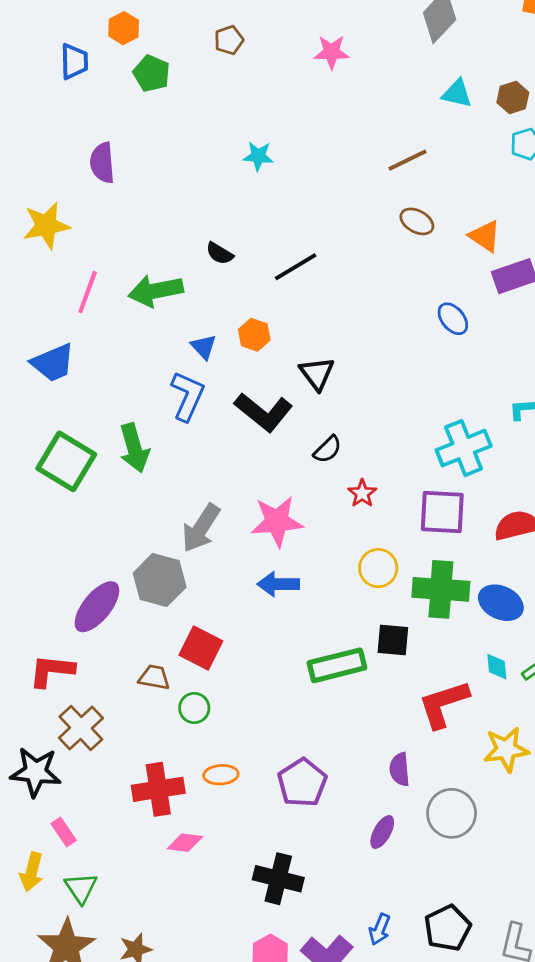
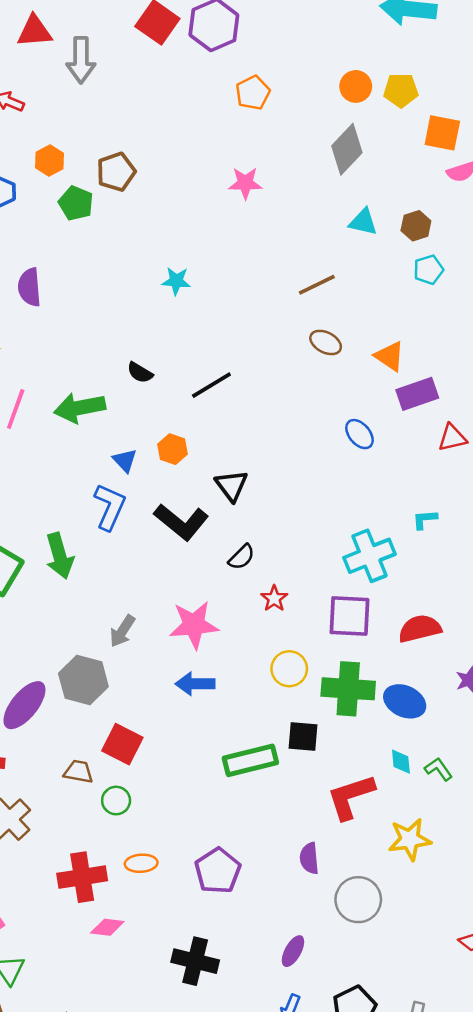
brown pentagon: (229, 40) -> (116, 172), moved, size x1.4
gray arrow: (201, 528) -> (122, 631), size x0.7
purple ellipse: (382, 832) -> (293, 951), moved

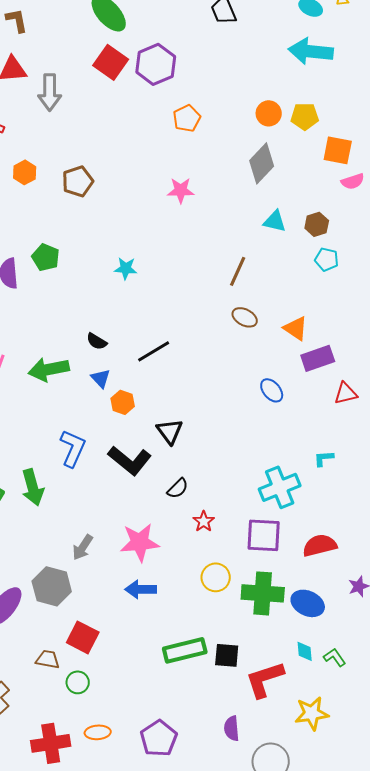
green pentagon: (76, 203) -> (46, 257), moved
cyan pentagon: (429, 270) -> (327, 259), turned 30
brown line: (317, 285) -> (238, 271), turned -40
blue triangle: (125, 460) -> (101, 378), moved
black square: (303, 737) -> (227, 655), moved

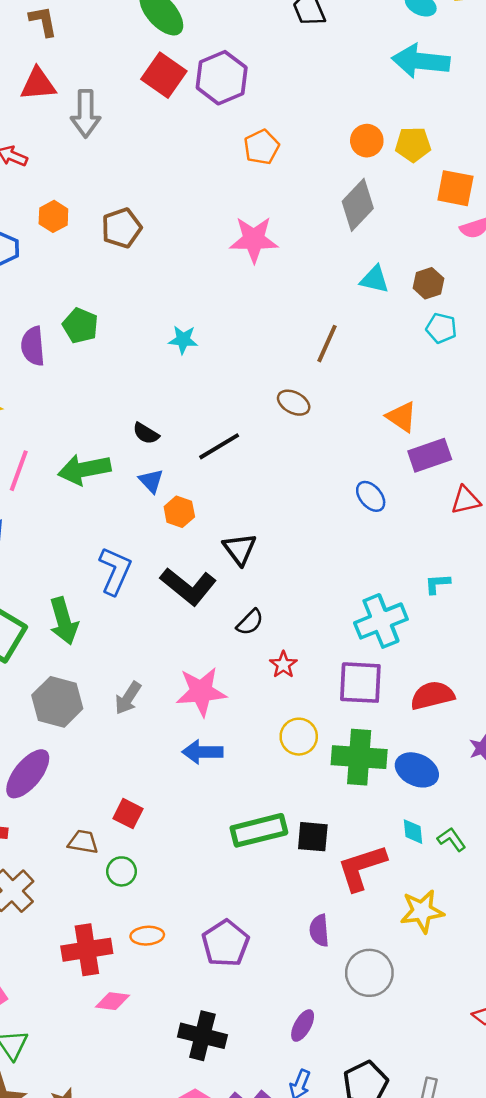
pink star: (181, 190) -> (254, 240), size x1.4
brown ellipse: (245, 317) -> (294, 403), moved
gray hexagon: (52, 586) -> (57, 702), moved
red square: (83, 637) -> (128, 814), size x0.7

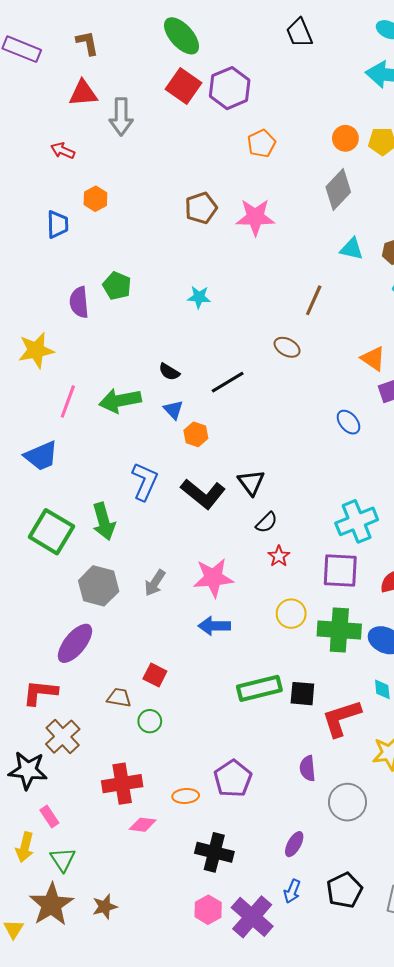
brown pentagon: (122, 228) -> (201, 208), moved
black triangle: (240, 549) -> (251, 482), moved
black semicircle: (250, 622) -> (267, 522), moved
orange ellipse: (147, 936) -> (186, 796), moved

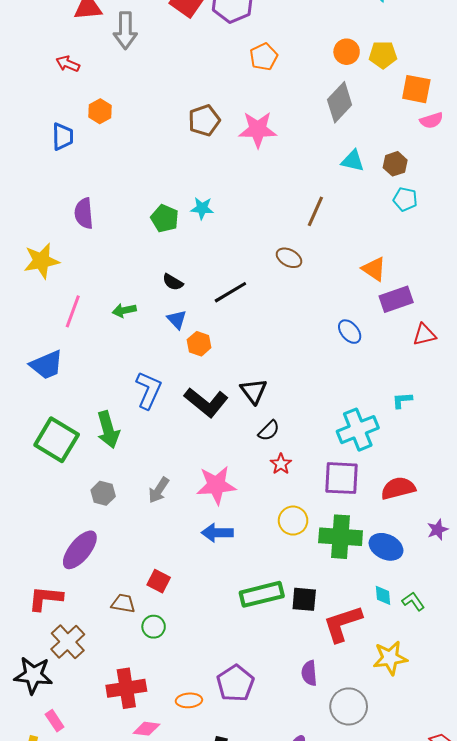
green pentagon: (117, 286) -> (165, 218), moved
green arrow: (120, 401) -> (124, 310), size x0.6
gray hexagon: (99, 586) -> (103, 493), size x0.6

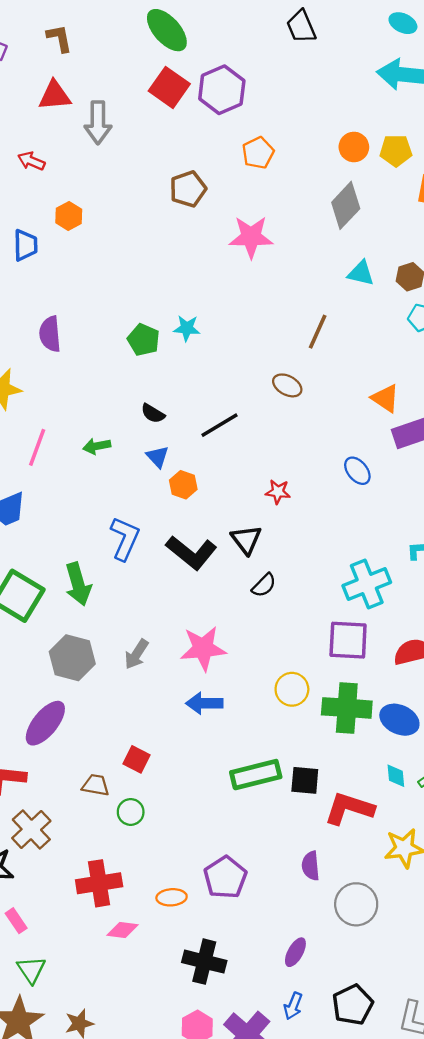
brown pentagon: (204, 120) -> (188, 189), moved
red star: (281, 464) -> (278, 492), moved, turned -30
gray hexagon: (103, 493) -> (72, 658), size x1.6
red L-shape: (343, 624) -> (349, 808), turned 36

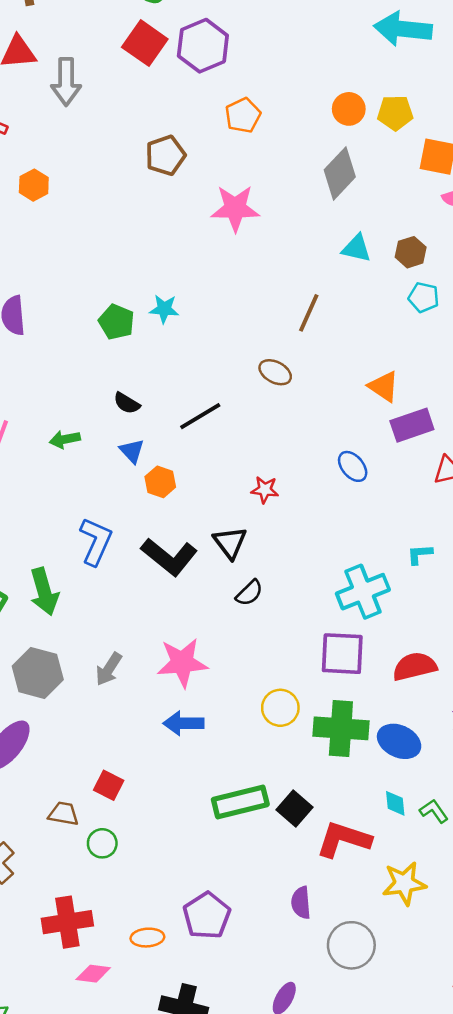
black square: (305, 780) -> (295, 808), turned 36

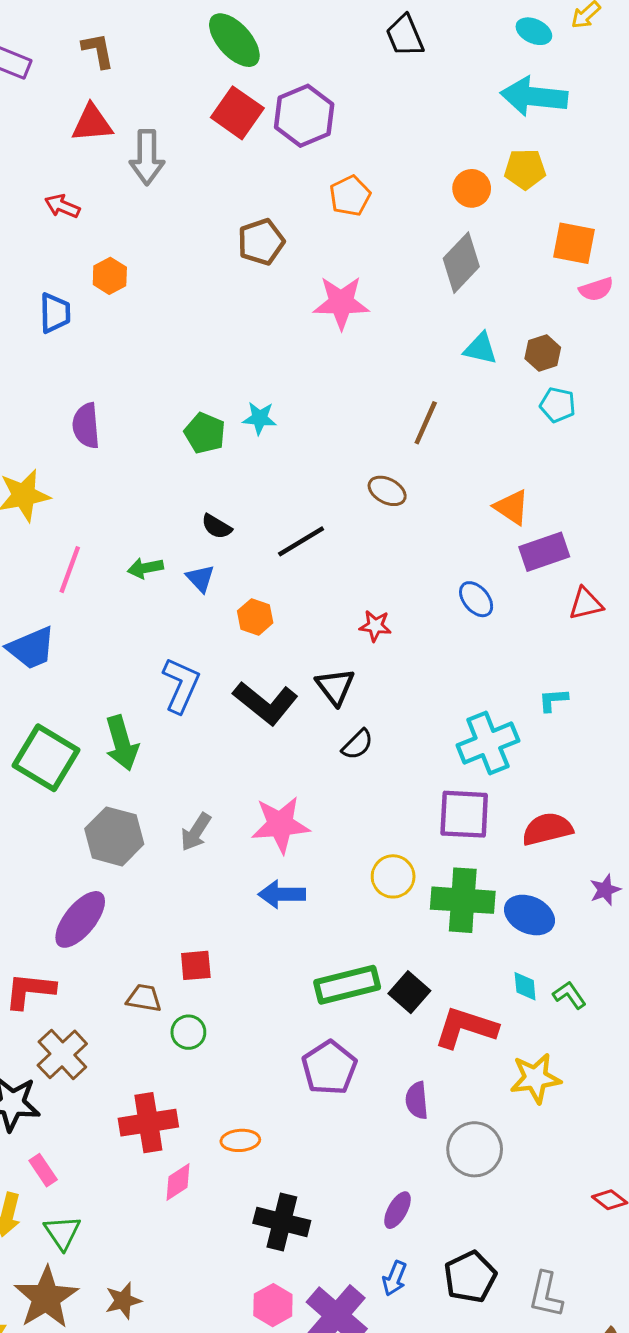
yellow pentagon: (395, 113) -> (525, 169), moved
blue triangle: (132, 451) -> (200, 578), moved
red square: (109, 785) -> (196, 965), turned -32
purple pentagon: (207, 916) -> (329, 1068), moved
pink diamond: (93, 974) -> (178, 1182), turned -40

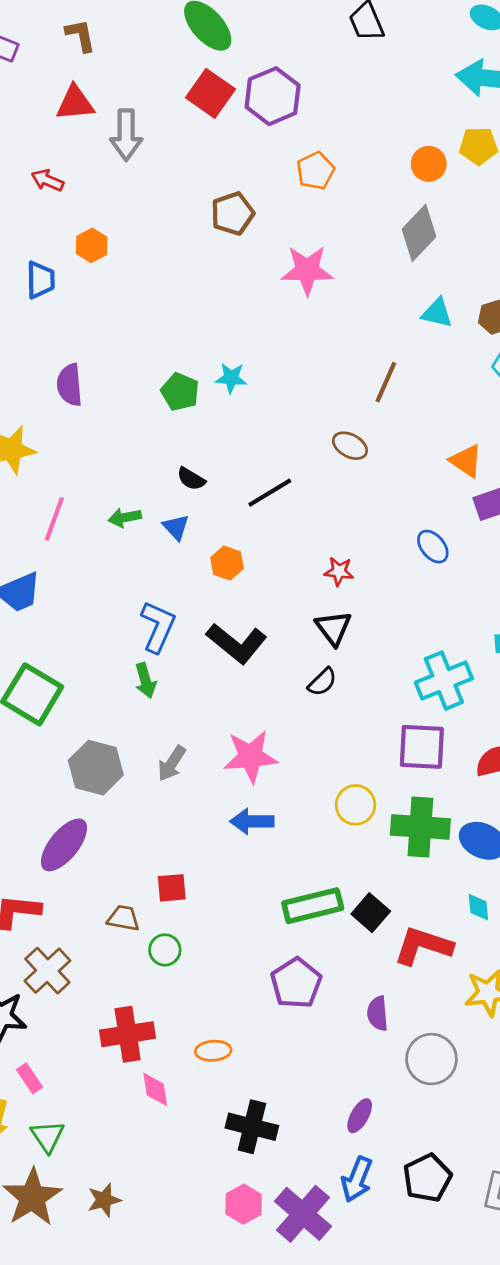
black triangle: (335, 687) -> (333, 628), moved
green arrow: (122, 743) -> (146, 681), moved, size x0.7
pink diamond: (178, 1182) -> (155, 1089), turned -66
blue arrow: (395, 1278) -> (357, 1179), size x1.4

